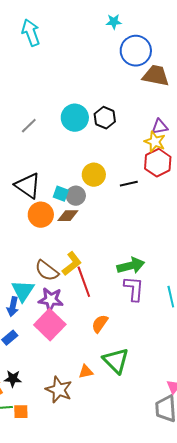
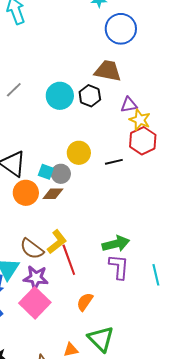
brown trapezoid: (156, 76) -> (108, 71), moved
gray line: (29, 126) -> (14, 90), moved
purple triangle: (160, 127) -> (129, 105), moved

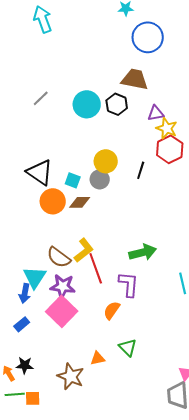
black line: (114, 162) -> (141, 170), turned -60
gray circle: (61, 174) -> (100, 179), moved
purple L-shape: (119, 267) -> (129, 284), moved
green triangle: (101, 339) -> (128, 347), size x0.7

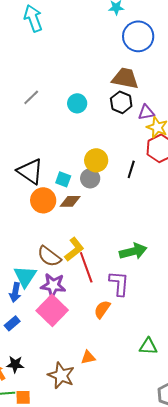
cyan circle: (87, 104) -> (77, 103), size x0.7
black hexagon: (117, 104) -> (121, 102), moved
green triangle: (128, 347) -> (148, 346), moved, turned -42

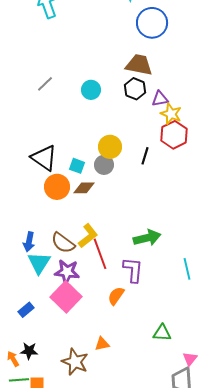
blue arrow: (15, 292) -> (29, 242), moved

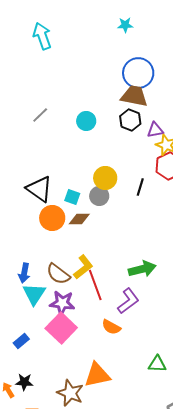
blue circle: (152, 23) -> (138, 73), moved
purple L-shape: (133, 270) -> (128, 301), turned 48
orange semicircle: (116, 296) -> (111, 327), turned -96
orange triangle: (102, 344) -> (97, 375), size x1.8

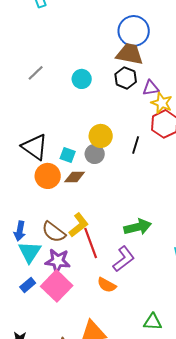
blue rectangle: (21, 341) -> (28, 285), moved

